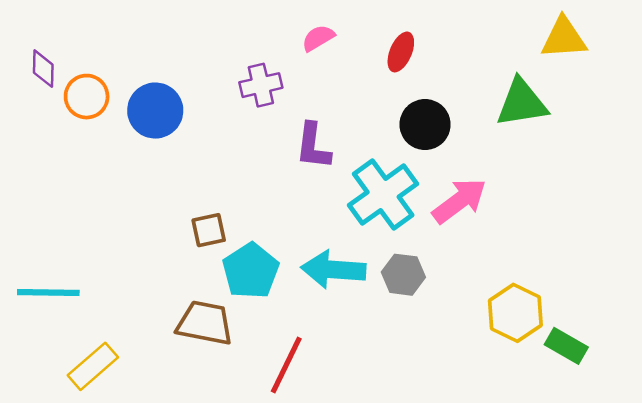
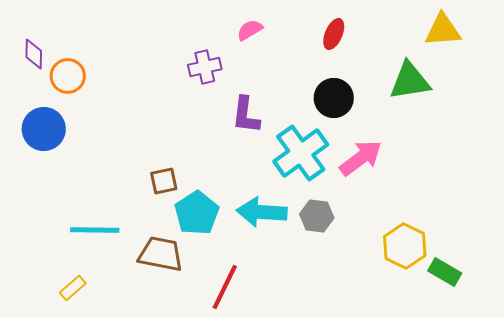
red ellipse: (401, 52) -> (334, 34), moved
blue circle: (155, 111) -> (44, 129), moved
cyan line: (48, 292) -> (95, 230), moved
yellow rectangle: (93, 366) -> (73, 288), size x0.7

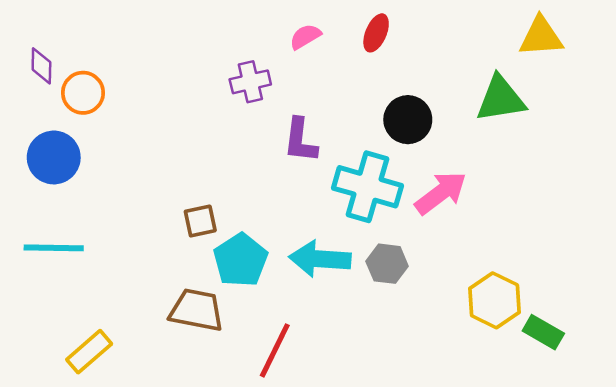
red ellipse: (334, 34) -> (376, 33), moved
cyan cross: (301, 153) -> (368, 187), turned -38
cyan line: (95, 230) -> (54, 248), moved
yellow rectangle: (73, 288) -> (89, 352), size x1.4

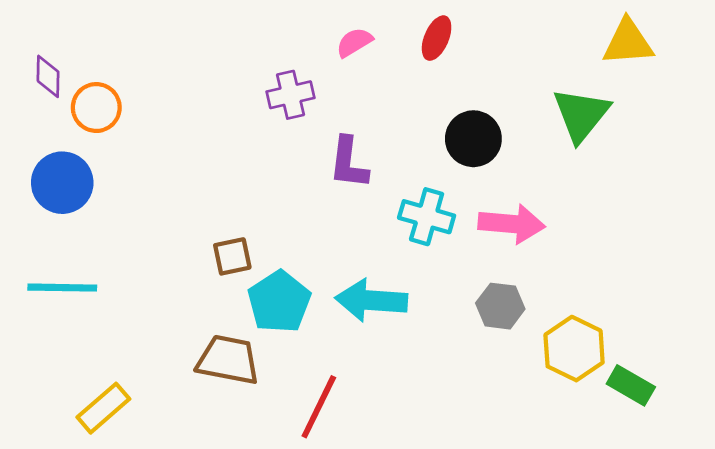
green triangle: (501, 99) -> (581, 115), turned -42
cyan cross: (368, 187) -> (427, 217), size x0.7
pink arrow: (441, 193) -> (512, 224), turned 42
gray hexagon: (387, 264) -> (500, 306), moved

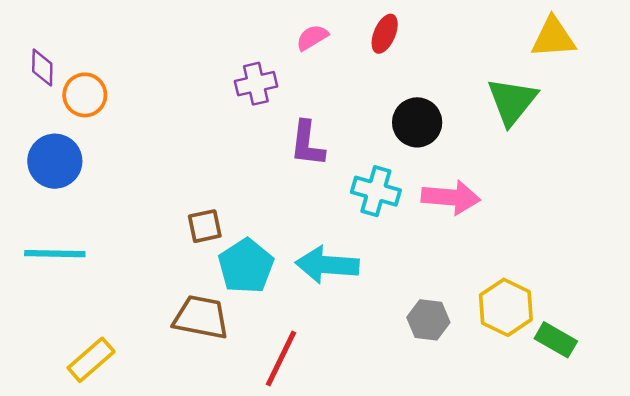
gray hexagon: (500, 306) -> (428, 320), moved

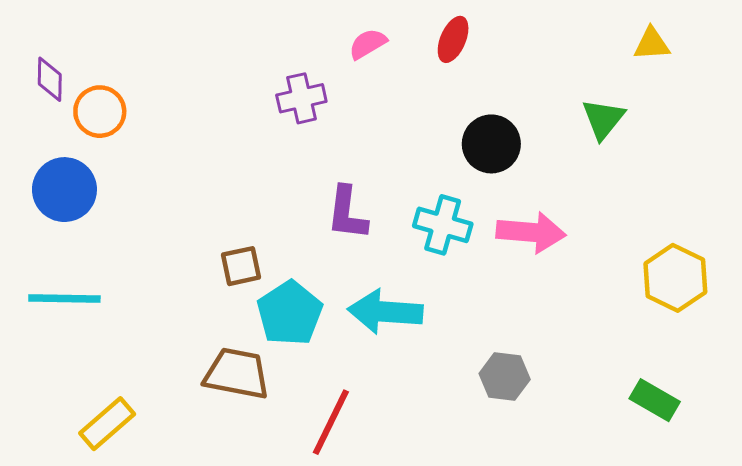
yellow triangle: (553, 37) -> (652, 44), size x0.7
green triangle: (512, 101) -> (603, 119), size x0.7
purple L-shape: (307, 144) -> (347, 213), moved
yellow hexagon: (506, 307) -> (675, 278), moved

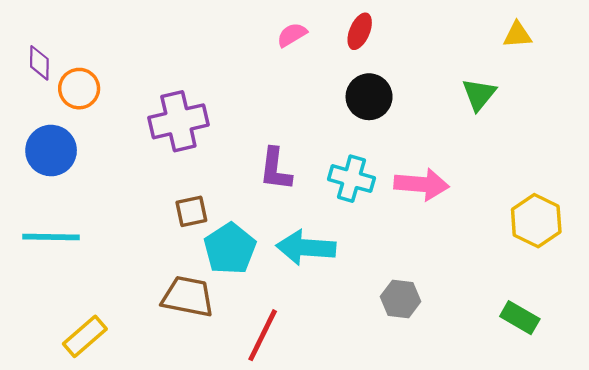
purple cross: (301, 98) -> (178, 121), moved, size x1.5
black circle: (491, 144) -> (369, 97), moved

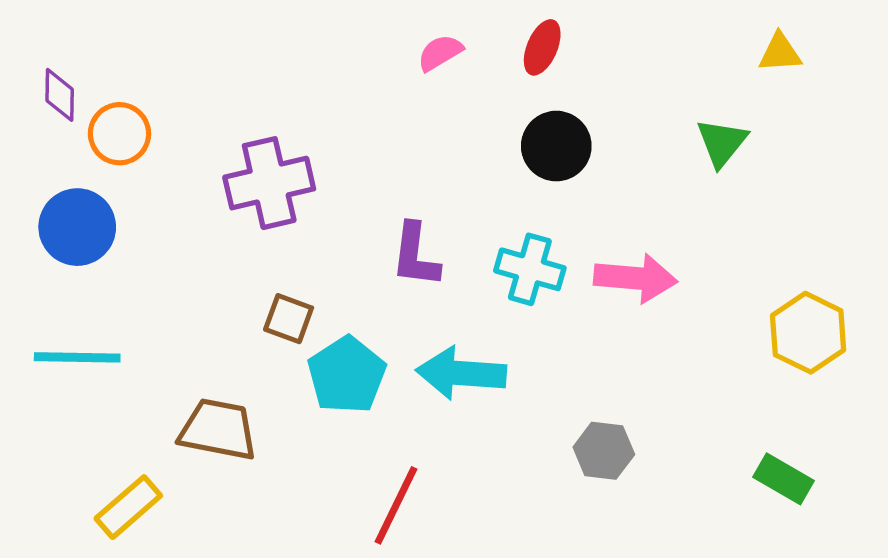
brown square: (191, 211) -> (289, 319), turned 32
brown trapezoid: (188, 297) -> (218, 430), moved

